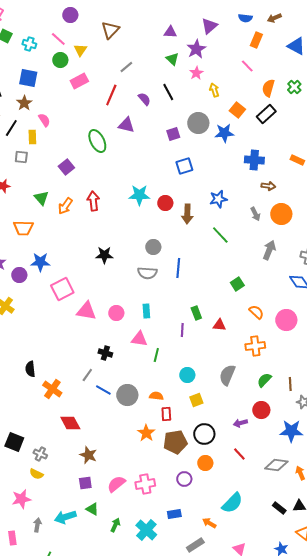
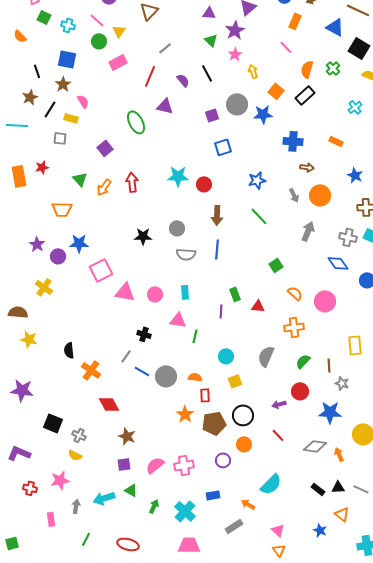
yellow rectangle: (32, 137) -> (71, 118), turned -72
brown arrow: (187, 214) -> (217, 215), moved
gray circle: (153, 247) -> (177, 228), moved

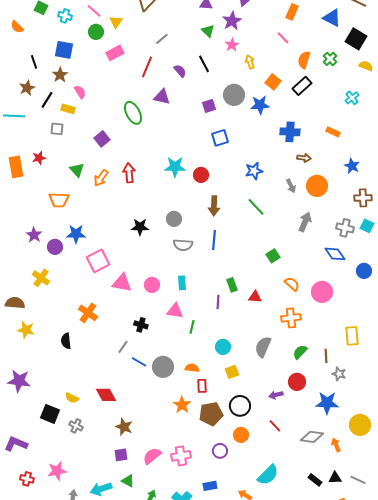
orange cross: (91, 370) -> (88, 313), moved
yellow semicircle: (75, 455) -> (72, 398), moved

